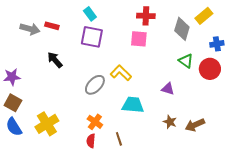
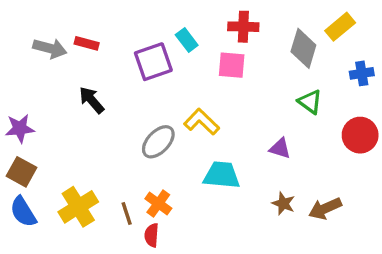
cyan rectangle: (90, 14) -> (187, 40), moved
purple square: (92, 37) -> (153, 62), turned -30
red circle: (210, 69) -> (360, 135), moved
brown line: (119, 139) -> (127, 213), moved

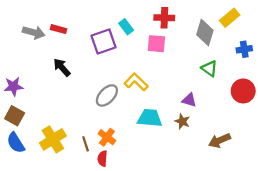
brown star: (283, 203) -> (182, 121), moved

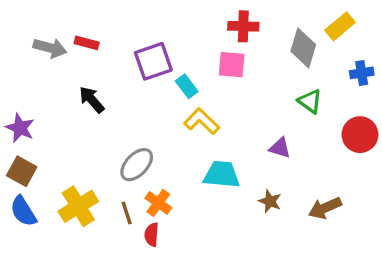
cyan rectangle: (126, 27) -> (187, 86), moved
purple star: (13, 86) -> (20, 128), turned 30
gray ellipse: (107, 95) -> (137, 165), moved
brown star: (182, 121) -> (270, 201), moved

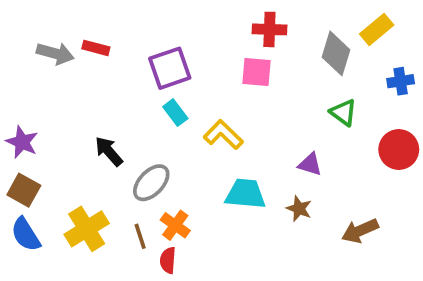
cyan rectangle: (187, 86) -> (175, 113), moved
black arrow: (92, 100) -> (109, 151), moved
brown star: (270, 201) -> (299, 209), moved

